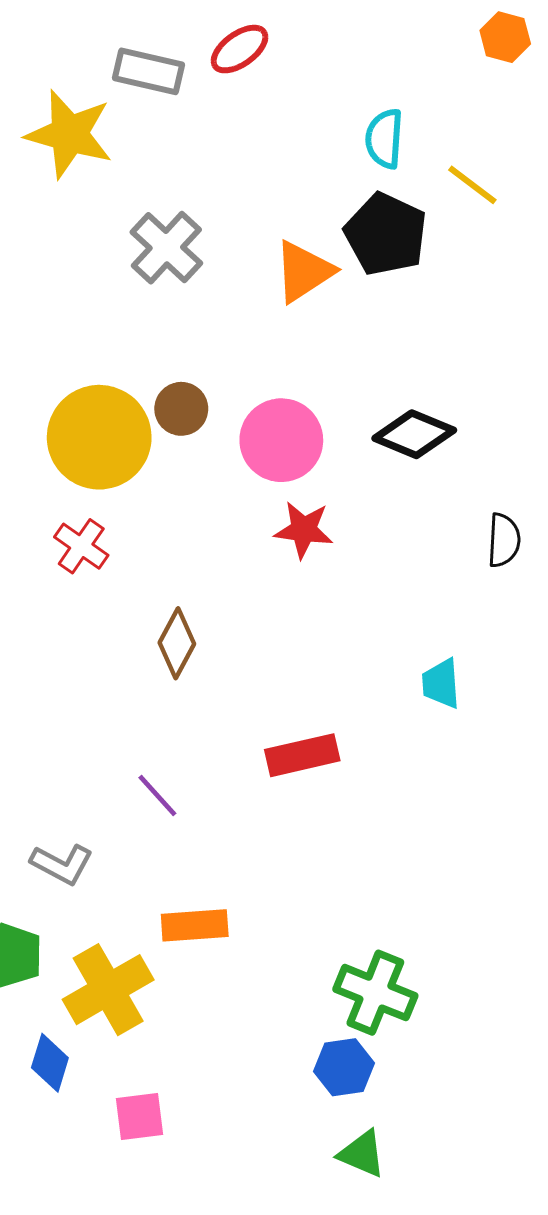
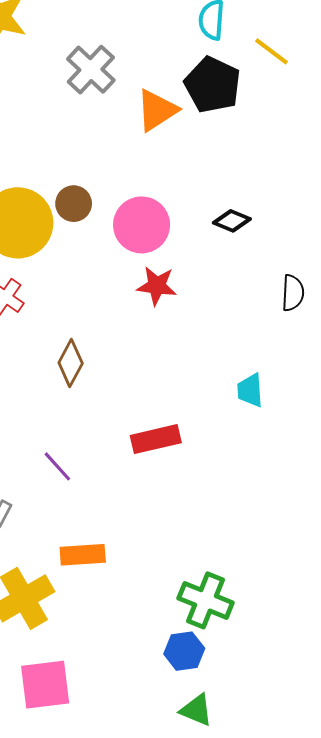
gray cross: (166, 248) -> (91, 70), moved
black diamond: (414, 434) -> (232, 221), size x0.7
pink square: (139, 1116) -> (45, 685), size x1.5

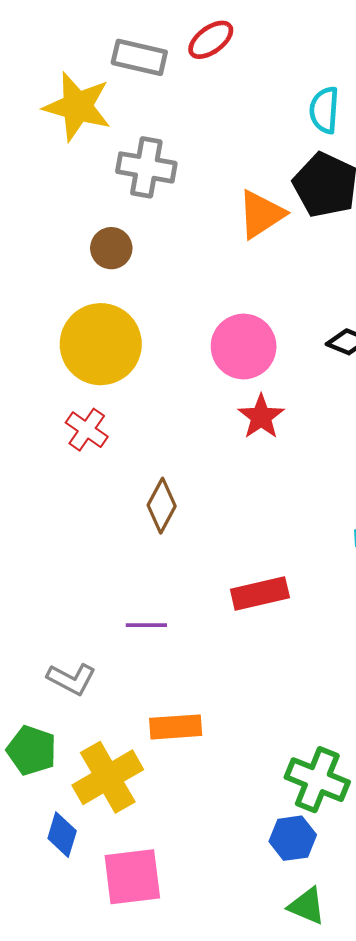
gray cross: (91, 70) -> (146, 167), moved, turned -33
brown circle: (74, 204) -> (111, 248), moved
red star: (157, 286) -> (261, 417), turned 30
purple line: (57, 466) -> (146, 625), turned -48

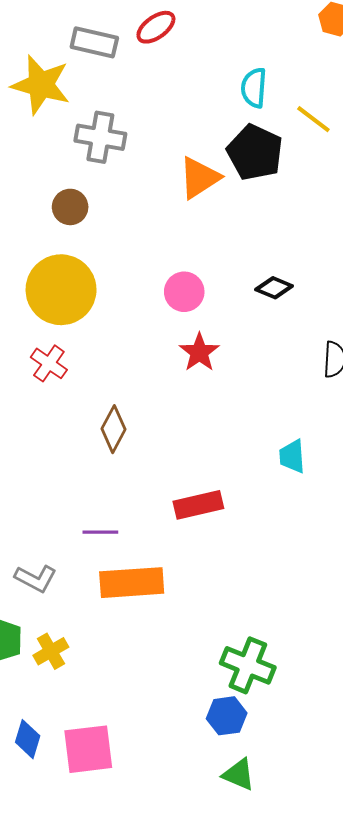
pink circle: (244, 346) -> (184, 292), size x0.7
orange rectangle: (176, 727) -> (132, 583), moved, size x1.4
yellow cross: (108, 777) -> (51, 651), moved, size x0.6
blue diamond: (62, 835) -> (28, 739), moved

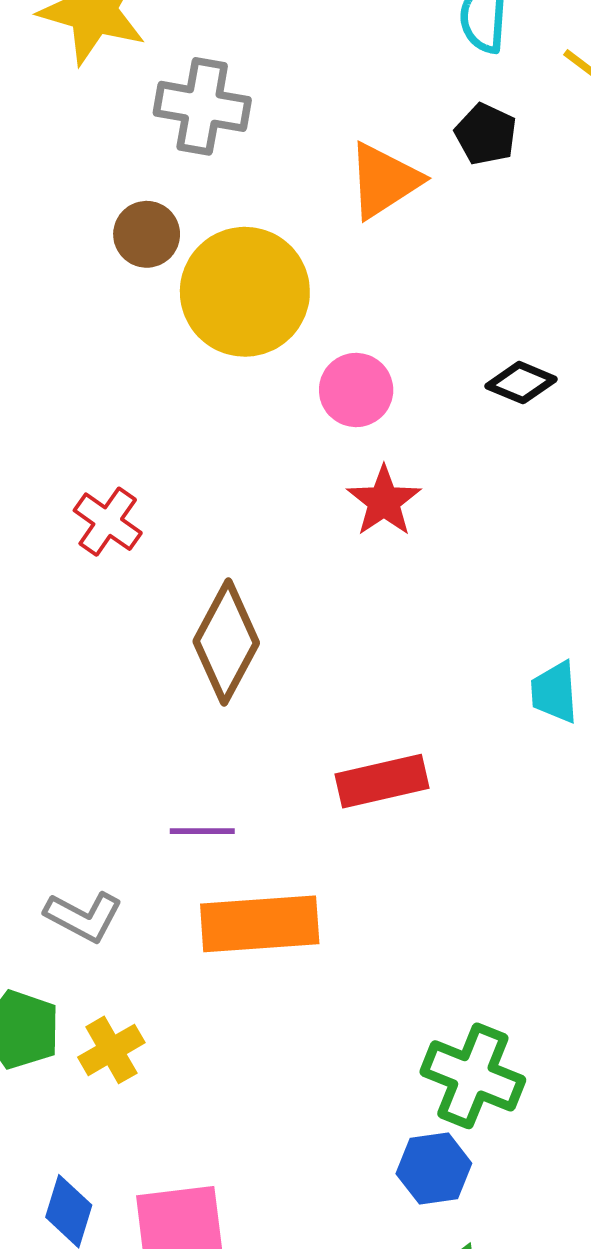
black pentagon: (255, 152) -> (486, 134), size x0.6
yellow circle: (61, 290) -> (245, 292), moved
brown diamond: (114, 429) -> (226, 642), size x1.4

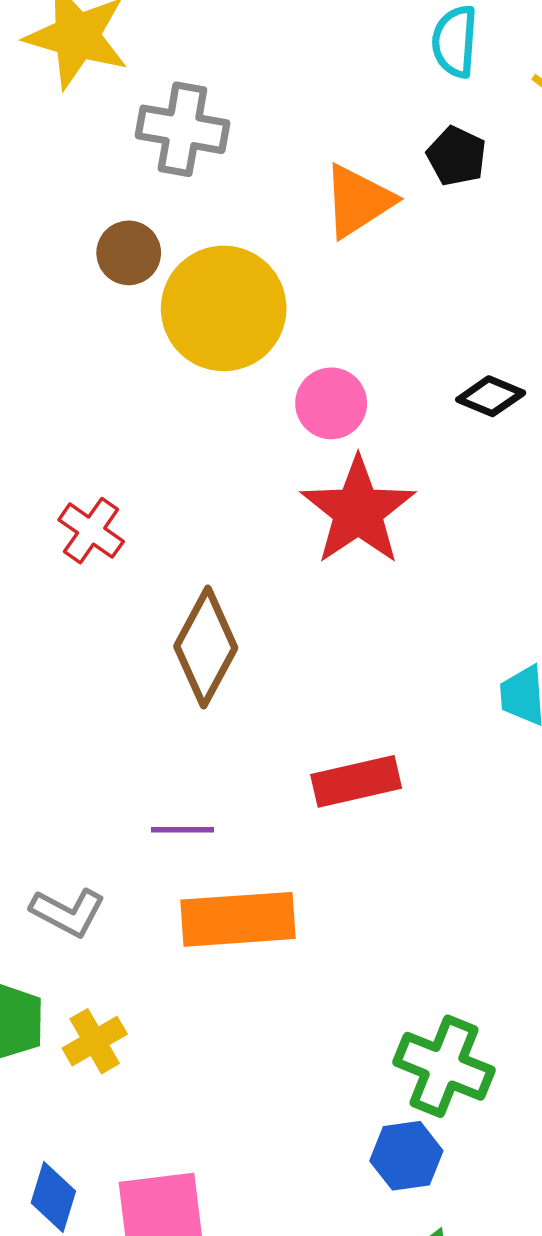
red star: (384, 501) -> (358, 511), size x1.6

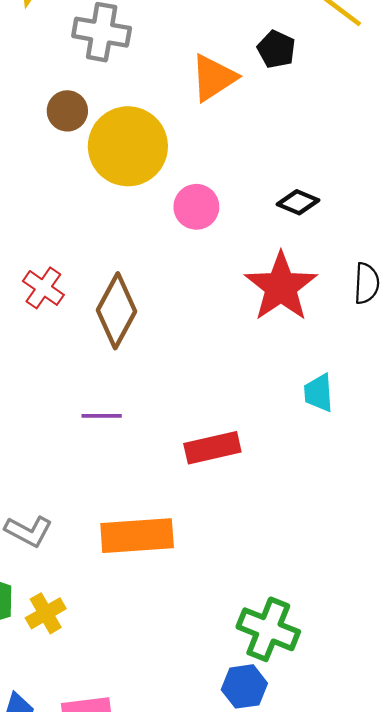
red star: (358, 511) -> (281, 287), moved
brown diamond: (206, 647) -> (116, 311), moved
purple line: (182, 830) -> (102, 416), moved

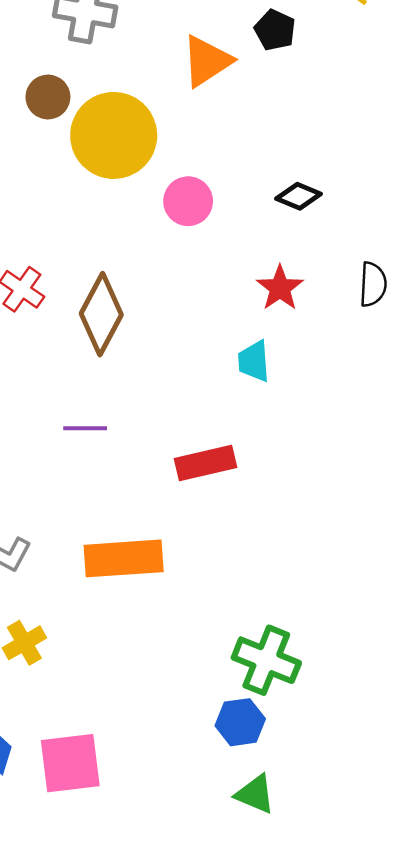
red star: (281, 287) -> (280, 288), size x0.6
cyan trapezoid: (319, 393) -> (254, 361), moved

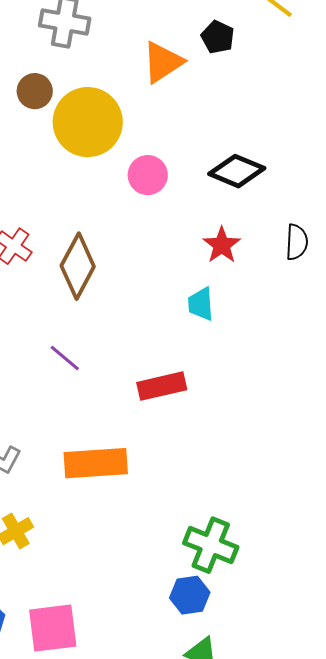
black diamond: (299, 196) -> (237, 171), size x1.5
purple line: (85, 428) -> (65, 358), turned 40

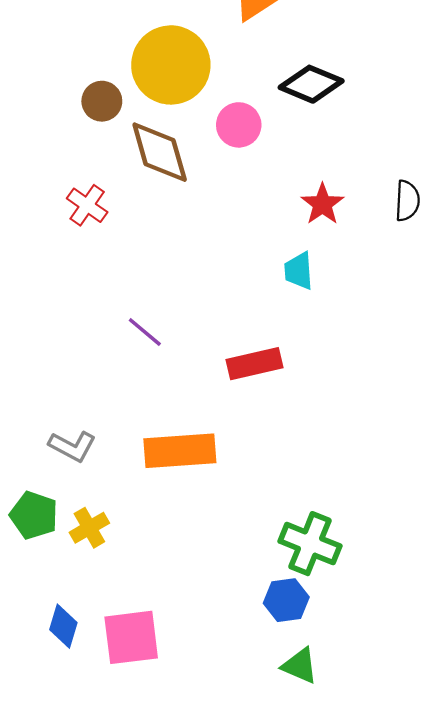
brown circle: (35, 91) -> (102, 101), moved
black diamond: (237, 171) -> (311, 84), moved
brown diamond: (78, 266) -> (160, 152), moved, turned -44

